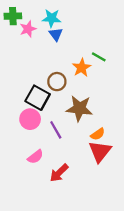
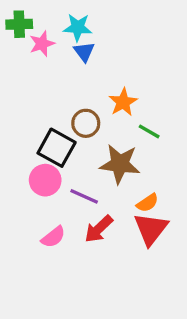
green line: (99, 57) -> (149, 131), moved
purple line: (56, 130) -> (84, 196), turned -36
red arrow: (59, 173) -> (99, 229), moved

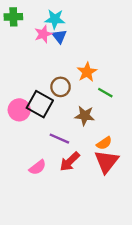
pink star: (42, 44) -> (43, 34), moved
brown star: (120, 164) -> (85, 116), size x0.7
pink circle: (45, 180) -> (19, 110), moved

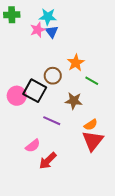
red arrow: (70, 162) -> (48, 161), moved

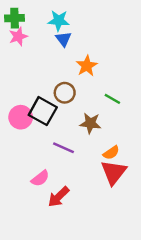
pink star: (38, 30) -> (18, 36), moved
orange star: (76, 63) -> (87, 66), moved

